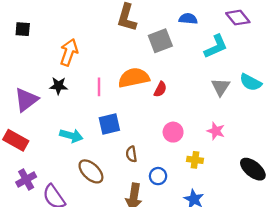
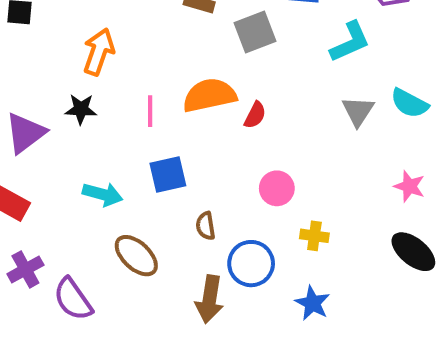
pink star: (216, 131) -> (409, 186), moved
blue circle: (158, 176) -> (251, 264), size x1.5

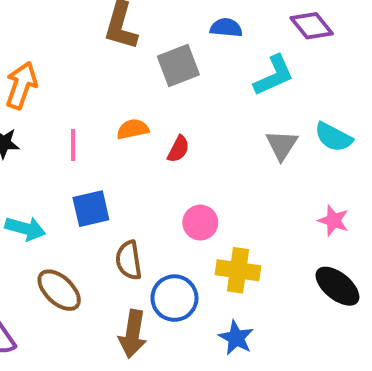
orange semicircle: (210, 95) -> (133, 129), size x0.6
brown semicircle: (206, 226) -> (129, 260), size x1.4
yellow cross: (314, 236) -> (238, 270), size x1.5

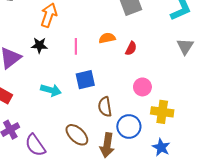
brown ellipse: (59, 290) -> (77, 135), moved

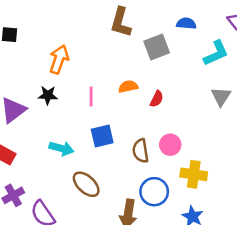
brown semicircle: (105, 107) -> (141, 151), moved
brown ellipse: (77, 135) -> (86, 184), moved

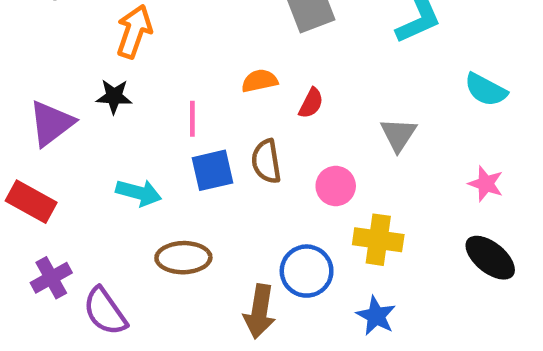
pink line: (91, 96) -> (192, 119), moved
gray triangle: (221, 96) -> (398, 134), moved
brown semicircle: (141, 151) -> (266, 161), moved
brown ellipse: (86, 184) -> (183, 258), turned -44

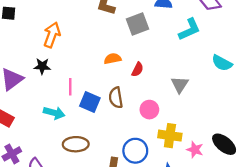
pink line: (192, 119) -> (70, 87), moved
blue square: (213, 170) -> (90, 102), turned 36
pink star: (486, 184) -> (195, 150), moved

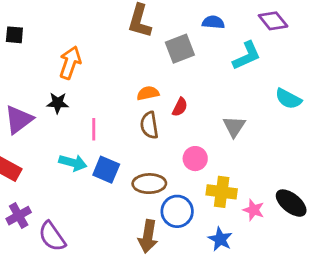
brown semicircle: (116, 98) -> (149, 125), moved
blue square: (90, 102) -> (106, 170), moved
brown ellipse: (76, 144) -> (149, 184), moved

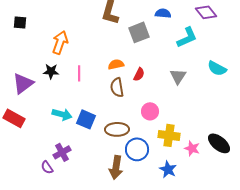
gray triangle: (234, 127) -> (178, 76), moved
pink line: (94, 129) -> (79, 73), moved
purple cross: (19, 216) -> (62, 152), moved
purple semicircle: (52, 236) -> (47, 167), size x0.6

